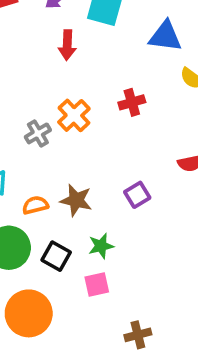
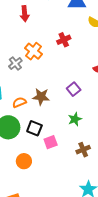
green star: (101, 246) -> (75, 119), moved
pink square: (97, 284) -> (51, 142), moved
orange circle: (29, 313) -> (24, 161), size x0.6
brown cross: (138, 335) -> (83, 150), moved

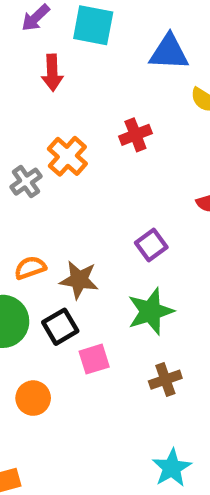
brown star: (41, 97) -> (79, 280), moved
green star: (75, 119) -> (151, 311), size x1.5
black square: (34, 128) -> (60, 327), turned 35

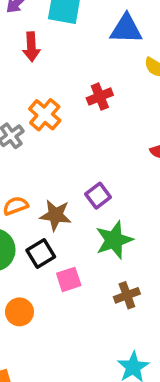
purple square: (151, 245) -> (98, 196), moved

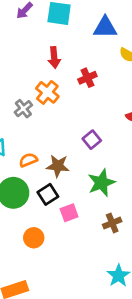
red arrow: (31, 47) -> (54, 57), moved
purple square: (98, 196) -> (92, 140), moved

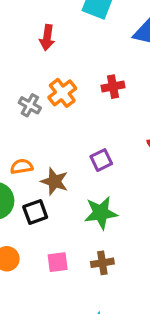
red arrow: (54, 57) -> (47, 38), moved
gray cross: (23, 109) -> (30, 105), turned -36
pink square: (69, 213) -> (58, 262), moved

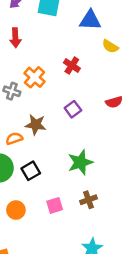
red cross: (113, 87) -> (72, 65), turned -35
purple square: (101, 160) -> (73, 109), moved
brown star: (55, 181) -> (36, 125), moved

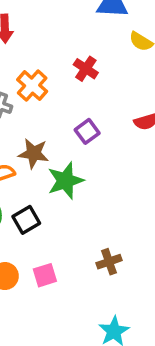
green star: (80, 162) -> (65, 181), moved
pink square: (55, 205) -> (45, 275), moved

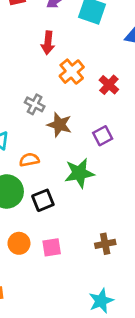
orange cross: (32, 86) -> (72, 72), moved
brown star: (34, 153) -> (59, 125), moved

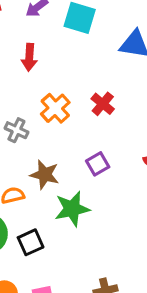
orange cross: (72, 72) -> (55, 108), moved
brown star: (59, 125) -> (45, 175), moved

